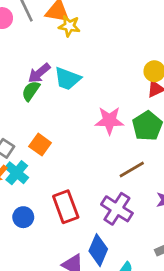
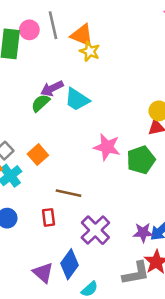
brown line: (132, 169) -> (68, 193), moved, turned 30
red rectangle: (66, 207) -> (49, 217), size x0.6

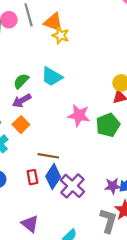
purple arrow: (52, 88) -> (22, 101), moved
blue diamond: (69, 264) -> (53, 177), moved
gray L-shape: (136, 273) -> (108, 221), turned -60

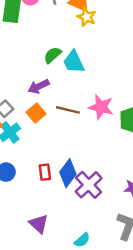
cyan trapezoid: (52, 77) -> (74, 62), turned 30
green semicircle: (21, 81) -> (53, 55), moved
brown line: (48, 156) -> (68, 110), moved

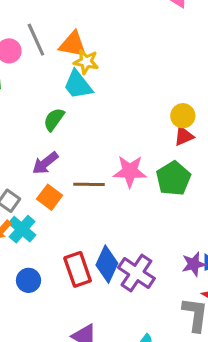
cyan trapezoid: (74, 62) -> (78, 85), moved
red rectangle: (45, 172) -> (78, 269), size x1.5

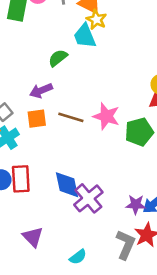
orange square: (50, 197) -> (37, 119), turned 30
blue diamond: (107, 264) -> (67, 185), turned -52
red rectangle: (78, 269) -> (21, 179), moved

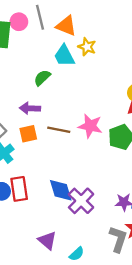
yellow star: (96, 19) -> (87, 47), moved
purple arrow: (41, 91) -> (30, 108), turned 30
purple triangle: (33, 237) -> (47, 241), moved

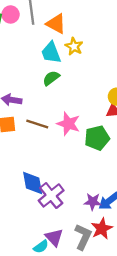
green semicircle: (42, 78) -> (51, 78), moved
purple triangle: (47, 241) -> (54, 237), moved

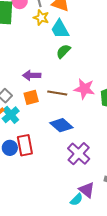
yellow star: (74, 46) -> (41, 18), moved
blue diamond: (33, 183) -> (61, 125), moved, turned -30

